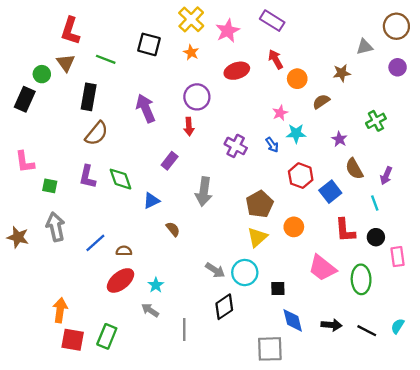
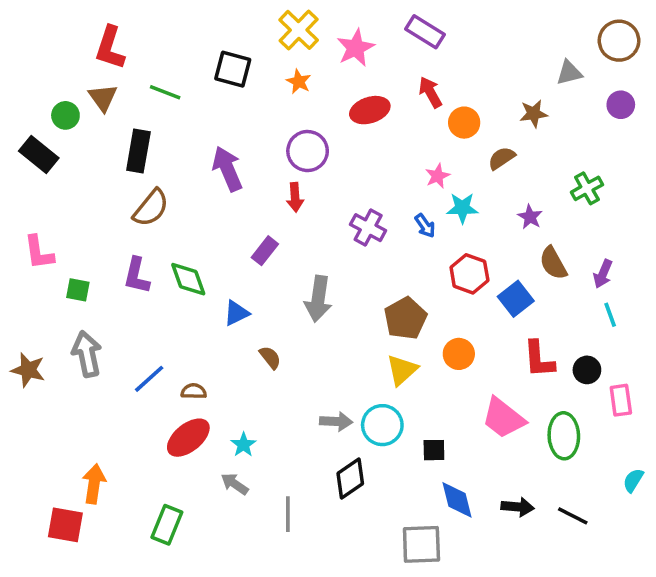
black rectangle: (25, 99) -> (39, 155), turned -75
cyan line: (375, 203) -> (610, 315), moved
gray arrow: (215, 270) -> (336, 422), turned -30
cyan semicircle: (398, 326) -> (633, 480), moved
red square: (73, 340) -> (65, 525), moved

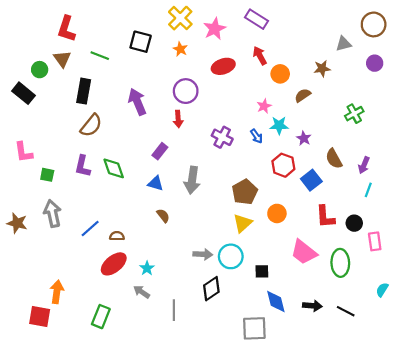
purple star: (530, 217) -> (304, 138), moved
blue triangle: (236, 313) -> (156, 183), moved, turned 42
cyan line: (610, 315) -> (368, 190), turned 40

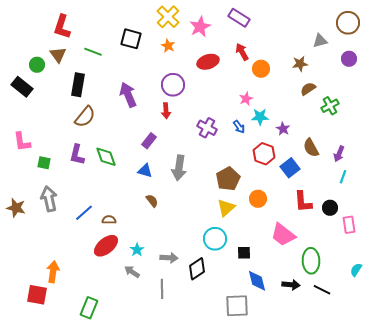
brown semicircle: (303, 95) -> (308, 89), moved
gray arrow: (203, 254) -> (169, 258), moved
green ellipse: (340, 263) -> (311, 261), moved
green rectangle: (101, 317) -> (89, 308), moved

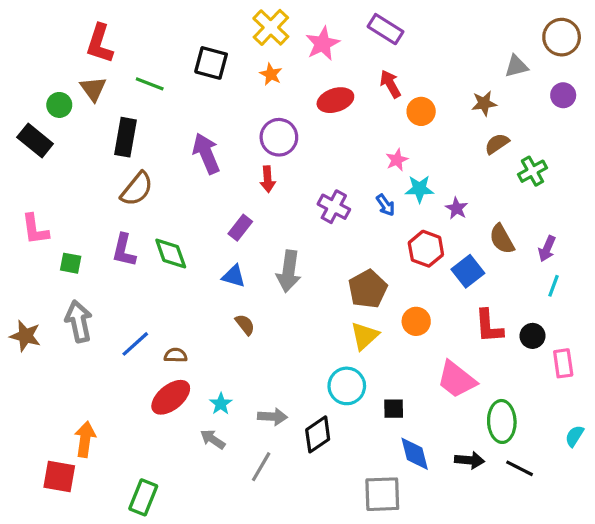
gray line: (162, 289) -> (261, 467), turned 30

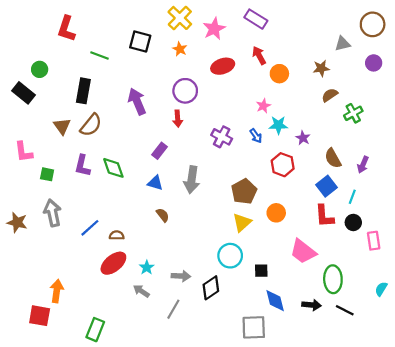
brown triangle: (93, 89) -> (62, 126), moved
blue square: (468, 271) -> (327, 186), moved
cyan line: (553, 286) -> (352, 197), moved

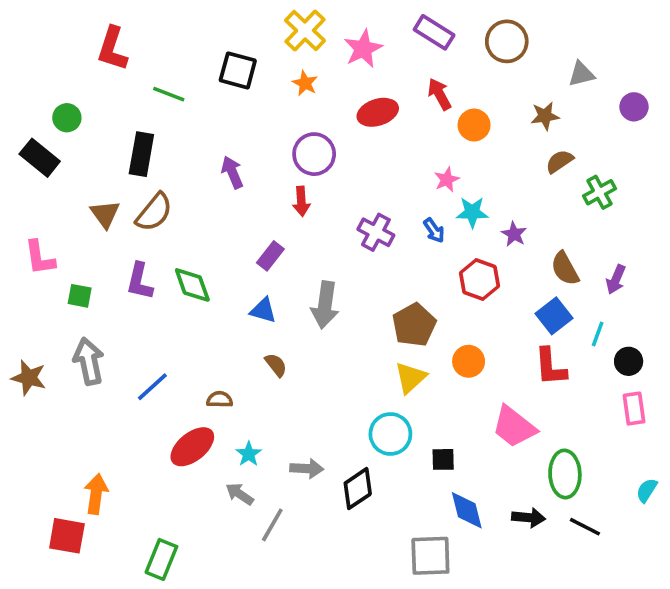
brown circle: (373, 24) -> (507, 41), moved
purple arrow: (137, 101) -> (232, 172), size x0.7
black circle: (353, 222) -> (629, 361), moved
brown semicircle: (117, 235) -> (220, 399), moved
gray line: (173, 309) -> (272, 525), moved

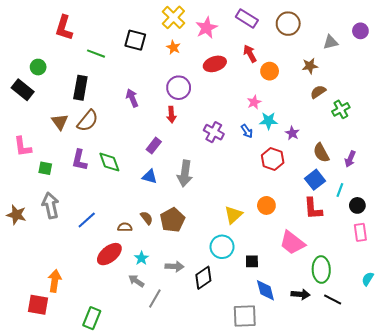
purple circle: (634, 107) -> (360, 31), moved
brown pentagon: (414, 325) -> (172, 220), moved
brown semicircle: (276, 365) -> (147, 218), moved

